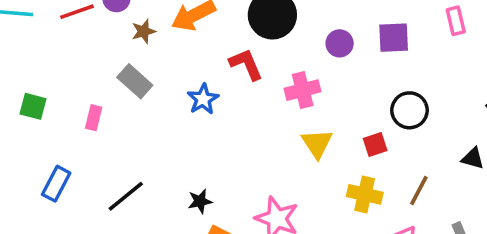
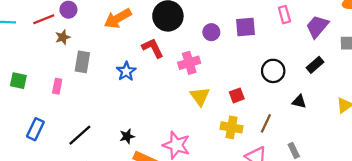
brown star: (144, 31) -> (63, 37), moved
gray rectangle: (135, 81) -> (82, 62), turned 60
black circle: (410, 110) -> (273, 71), moved

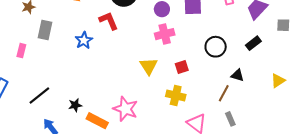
pink cross: (189, 63) -> (165, 34), moved
brown line: (266, 123) -> (224, 93), moved
black star: (127, 136) -> (75, 105), moved

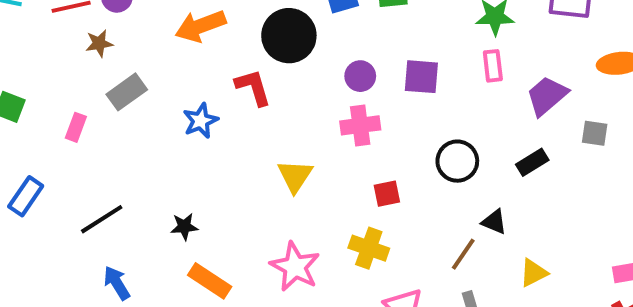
gray rectangle: (45, 30) -> (127, 92), turned 36
yellow triangle: (149, 66) -> (295, 176), moved
yellow triangle: (278, 81) -> (534, 273), moved
black star: (75, 105) -> (184, 227), moved
pink star: (125, 109) -> (295, 267), moved

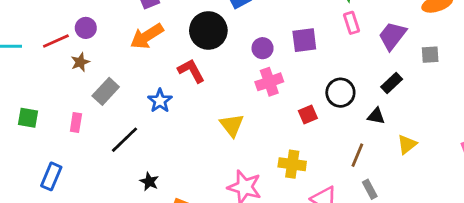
red square: (387, 194) -> (308, 114), moved
black line: (102, 219) -> (125, 140), moved
black triangle: (494, 222) -> (376, 116), moved
black star: (184, 227) -> (149, 182), moved, turned -30
yellow triangle: (534, 273) -> (407, 144), moved

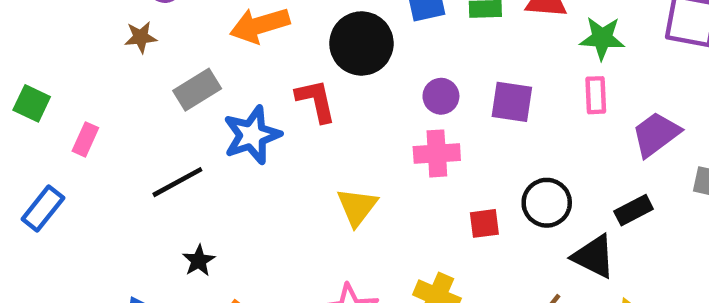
gray rectangle: (106, 91) -> (197, 90), moved
blue star: (160, 101) -> (252, 135), size x1.4
black triangle: (376, 116) -> (594, 256), size x1.5
pink rectangle: (76, 122) -> (85, 139), moved

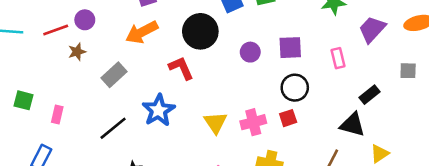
pink rectangle: (596, 95) -> (338, 58), moved
purple trapezoid: (656, 134) -> (372, 29), moved
blue star: (252, 135) -> (159, 110), moved
pink cross: (437, 153) -> (253, 122), moved
black circle: (547, 203) -> (295, 88), moved

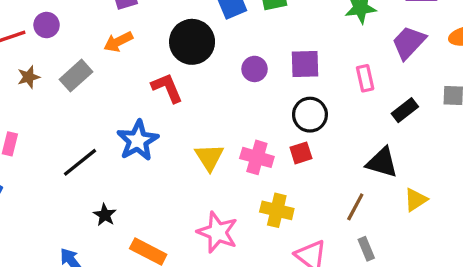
orange arrow: (142, 32) -> (118, 42), size x0.7
brown star: (77, 52) -> (29, 77), moved
gray rectangle: (114, 75) -> (76, 76), moved
black rectangle: (370, 95) -> (405, 110), moved
pink cross: (253, 122) -> (257, 157), turned 30

